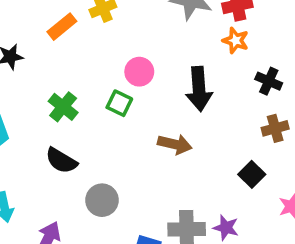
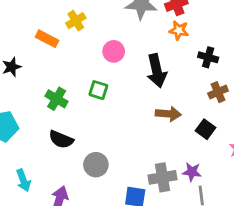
orange rectangle: (62, 27) -> (47, 39), turned 75
pink circle: (139, 72) -> (114, 51), moved
brown arrow: (175, 144) -> (168, 114), moved

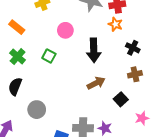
orange rectangle: (47, 39) -> (17, 27), moved
brown arrow: (168, 114) -> (96, 83), turned -42
black semicircle: (61, 139) -> (15, 86), turned 78

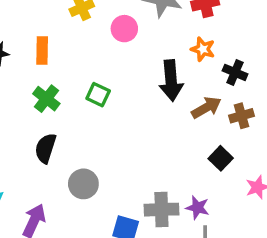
orange star: (115, 24) -> (203, 49), moved
orange rectangle: (17, 27) -> (42, 50), turned 56
pink circle: (65, 30) -> (124, 29), moved
brown arrow: (96, 83) -> (206, 108), moved

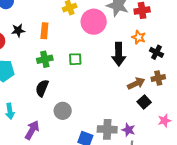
pink circle: (124, 29) -> (94, 22), size x1.6
green square: (98, 95) -> (75, 59), turned -32
green cross: (46, 99) -> (45, 59), turned 35
brown arrow: (206, 108) -> (136, 83), moved

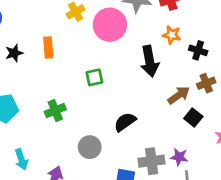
green cross: (45, 59) -> (55, 111), moved
black semicircle: (42, 88) -> (125, 122), moved, turned 42

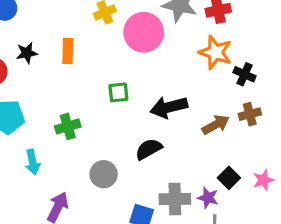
orange star: (172, 35) -> (215, 52), size x1.5
black arrow: (150, 61) -> (169, 107), moved, turned 80
black square: (193, 117) -> (229, 178), moved
cyan arrow: (21, 159) -> (33, 162), moved

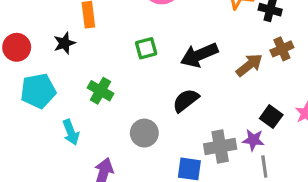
black star: (27, 53) -> (64, 43), moved
green cross: (68, 126) -> (100, 91), turned -35

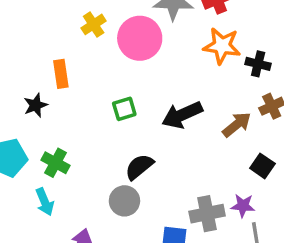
green cross: (100, 91) -> (56, 163), moved
black semicircle: (186, 100) -> (139, 167), moved
black square: (271, 117) -> (262, 166), moved

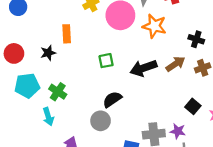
orange star: (222, 46) -> (154, 26), moved
brown arrow: (237, 125) -> (175, 64), moved

